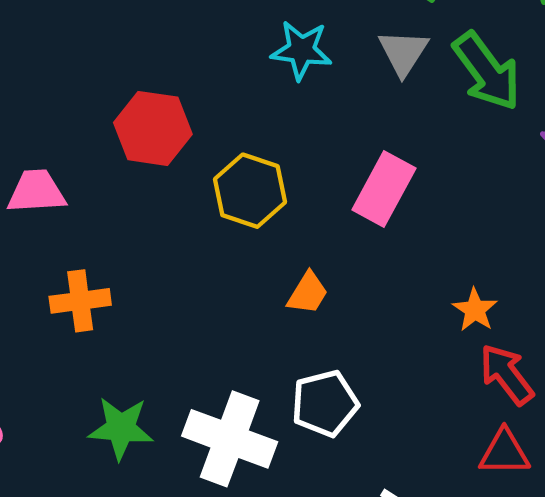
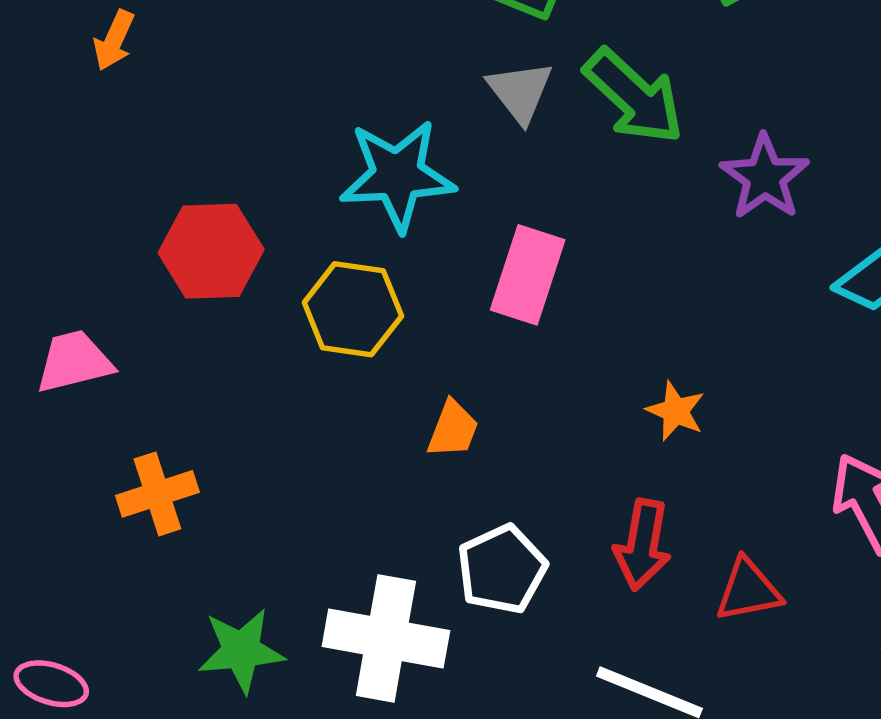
cyan star: (301, 50) -> (397, 175), moved, size x1.4
red arrow: (507, 374) -> (642, 545), moved, turned -122

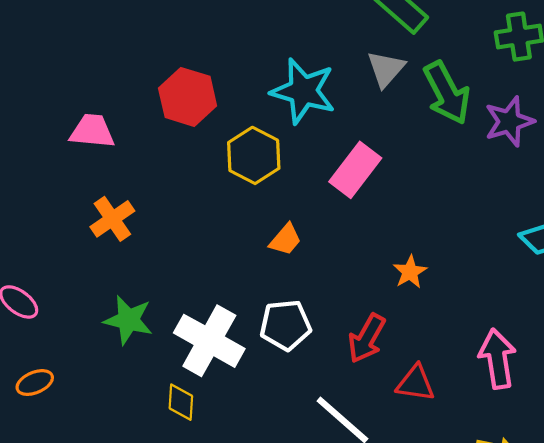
purple star: (765, 177) -> (509, 122), moved
orange cross: (157, 494) -> (112, 219), turned -36

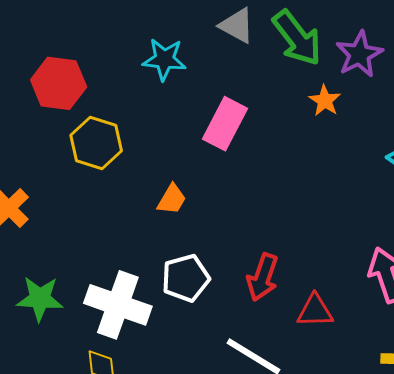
gray triangle: (386, 69) -> (237, 26), turned -33
cyan star: (303, 91) -> (164, 59), size x0.7
yellow hexagon: (254, 155) -> (96, 143), moved
orange star: (410, 272) -> (325, 101), moved

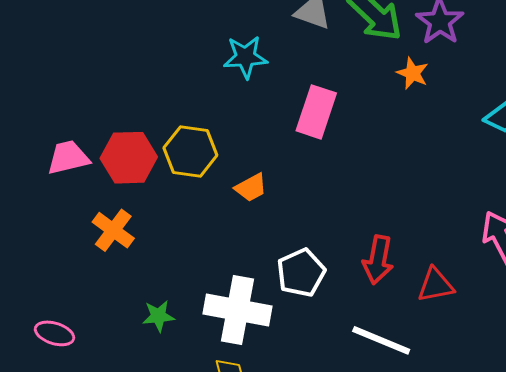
red hexagon: (59, 83) -> (129, 158), moved
orange trapezoid: (172, 199) -> (251, 188), moved, turned 40
green star: (40, 299) -> (158, 316), size x0.7

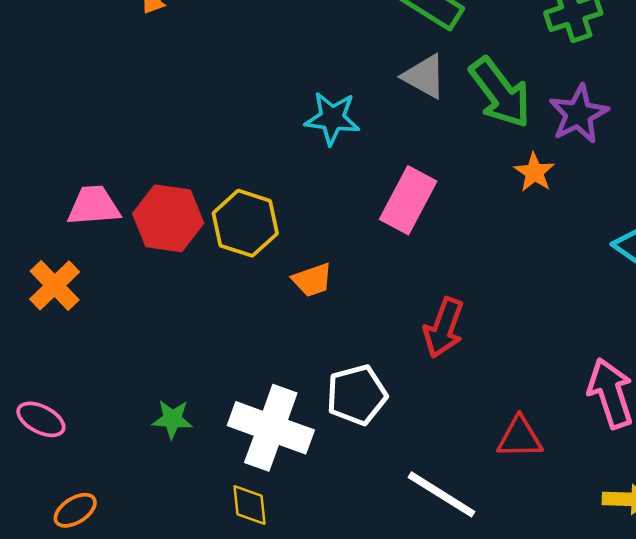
orange cross: (113, 230) -> (55, 285), moved
red arrow: (378, 260) -> (444, 328), moved

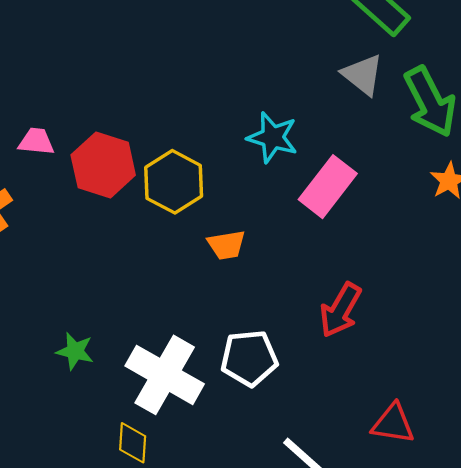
cyan star: (332, 118) -> (273, 137), moved
pink trapezoid: (94, 206) -> (36, 142), size x0.7

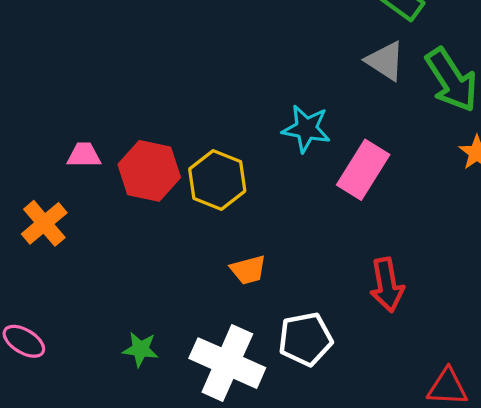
orange trapezoid: (227, 245) -> (248, 270), moved
red arrow: (340, 310) -> (387, 285), turned -34

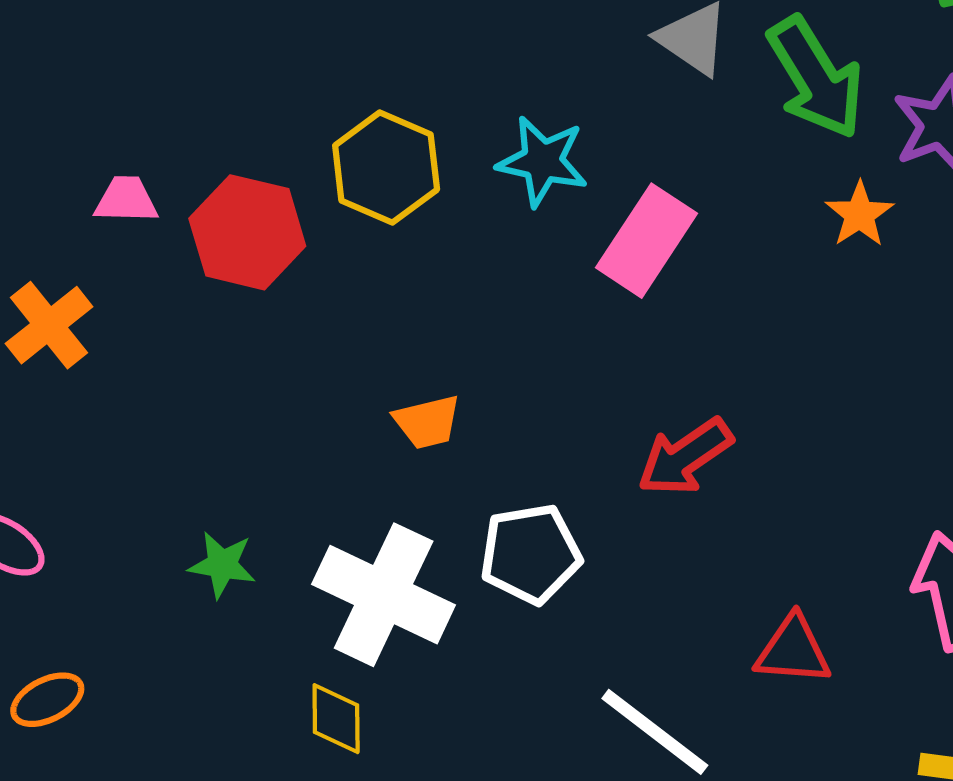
yellow hexagon: (217, 180) -> (386, 168), moved
red arrow: (387, 285) -> (685, 457), turned 64

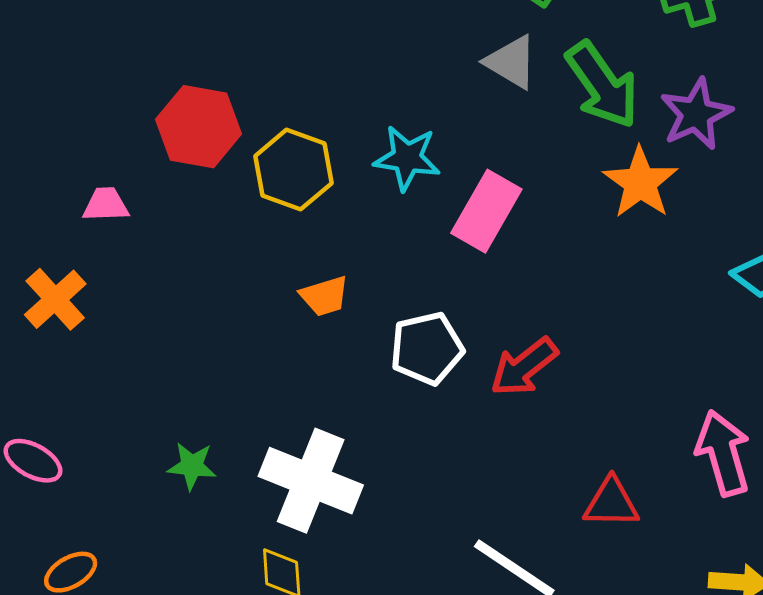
orange star: (860, 214) -> (640, 183), size x1.5
red hexagon: (247, 232) -> (199, 127), moved
orange trapezoid: (427, 422) -> (324, 296), moved
white pentagon: (531, 554) -> (427, 348), moved

